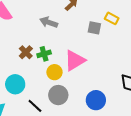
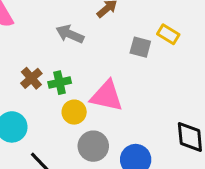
pink triangle: (75, 61) -> (107, 96), turned 40
gray circle: (58, 95) -> (93, 146), moved

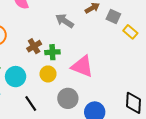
gray square: (140, 47) -> (113, 16), moved
yellow circle: (74, 112) -> (48, 74), moved

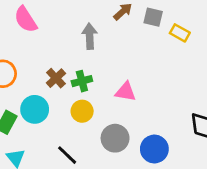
gray arrow: (65, 21) -> (90, 36), turned 66
pink triangle: (82, 66) -> (126, 92), size x0.7
cyan circle: (16, 77) -> (35, 109), moved

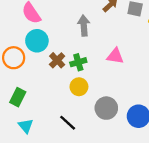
pink triangle: (126, 92) -> (115, 56), moved
cyan circle: (35, 109) -> (37, 41), moved

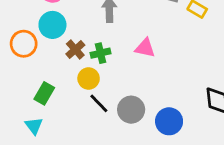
yellow circle: (79, 87) -> (89, 78), moved
green rectangle: (18, 97) -> (44, 93), moved
black line: (68, 123) -> (99, 103), moved

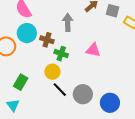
brown cross: (75, 50) -> (47, 40), moved, turned -32
green cross: (101, 53) -> (61, 54), turned 32

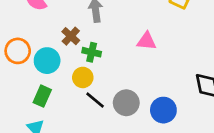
cyan circle: (27, 33) -> (47, 61), moved
brown cross: (47, 40) -> (71, 36), turned 32
pink triangle: (93, 50) -> (147, 41), moved

